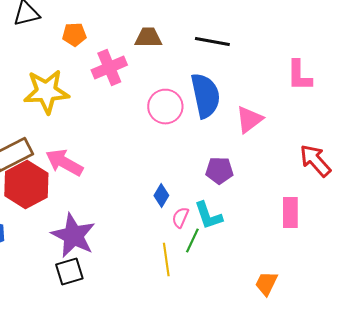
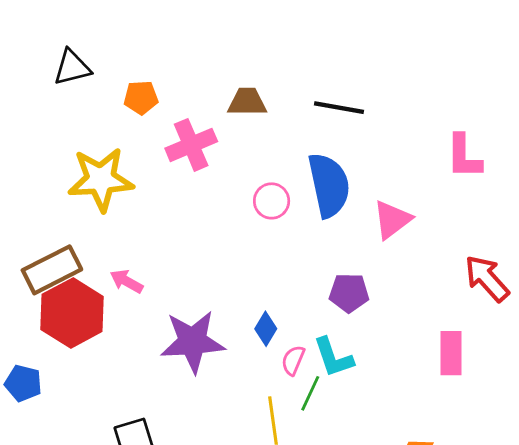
pink circle: (165, 106) -> (272, 201), size x0.7
pink arrow: (64, 162) -> (127, 281), size x0.6
purple star: (73, 236) -> (193, 342), moved, turned -30

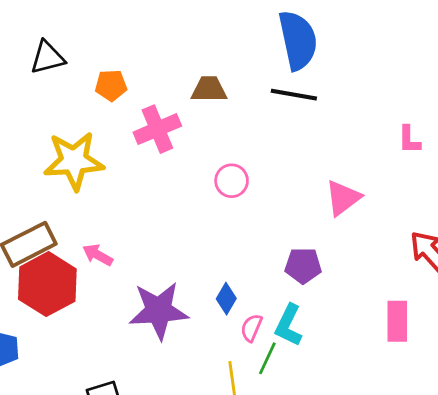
pink L-shape: (464, 156) -> (409, 140), size x0.7
blue semicircle: (329, 185) -> (298, 40), moved
cyan L-shape: (333, 357) -> (289, 325), turned 45

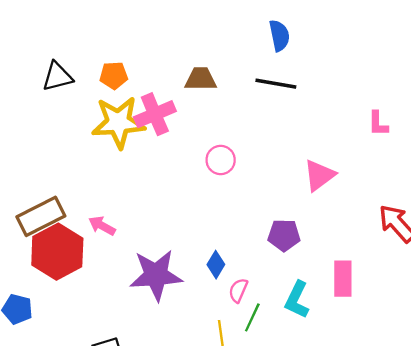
blue semicircle: (298, 40) -> (279, 35), size x0.6
black triangle: (47, 57) -> (57, 77), moved
yellow star: (74, 161) -> (118, 122), moved
pink rectangle: (397, 321) -> (343, 279), moved
cyan L-shape: (289, 325) -> (297, 300), moved

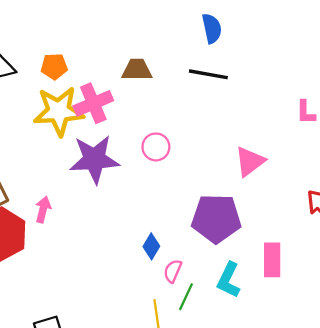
pink arrow: (102, 226) -> (43, 210), turned 75
purple pentagon: (284, 235) -> (216, 218), size x1.6
purple star: (156, 275) -> (94, 159), moved

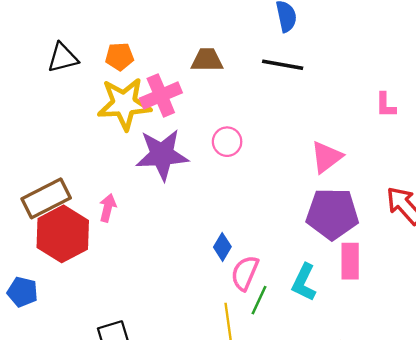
purple pentagon: (216, 218) -> (332, 214), moved
pink semicircle: (173, 271) -> (245, 273), size x1.4

